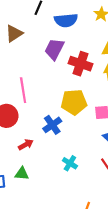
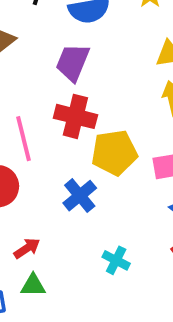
red cross: (81, 64) -> (75, 116), moved
red arrow: (26, 145) -> (27, 248), moved

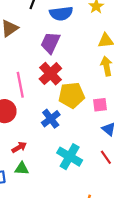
red cross: (75, 116) -> (50, 74), turned 30
cyan cross: (116, 260) -> (70, 157), size x1.6

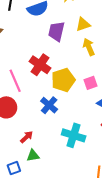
purple trapezoid: (50, 43) -> (56, 31), moved

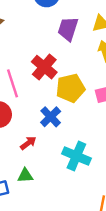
red arrow: (26, 137) -> (28, 143), moved

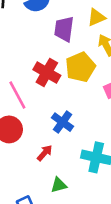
yellow pentagon: (70, 88) -> (80, 67), moved
green triangle: (25, 176) -> (59, 185), moved

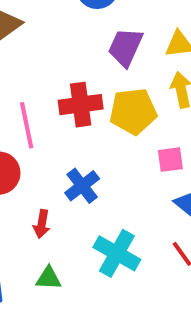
red cross: (47, 72) -> (81, 105), turned 36
red arrow: (45, 153) -> (42, 224), turned 132

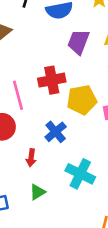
yellow pentagon: (133, 111) -> (82, 100), moved
green triangle: (49, 278) -> (37, 192), turned -30

